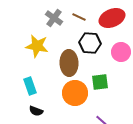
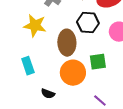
black semicircle: (36, 111) -> (48, 94), moved

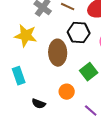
green square: (98, 62) -> (89, 72), turned -30
orange circle: (73, 73) -> (67, 92), moved, size x0.6

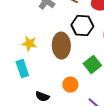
yellow star: (26, 36) -> (29, 44), moved, size x0.7

